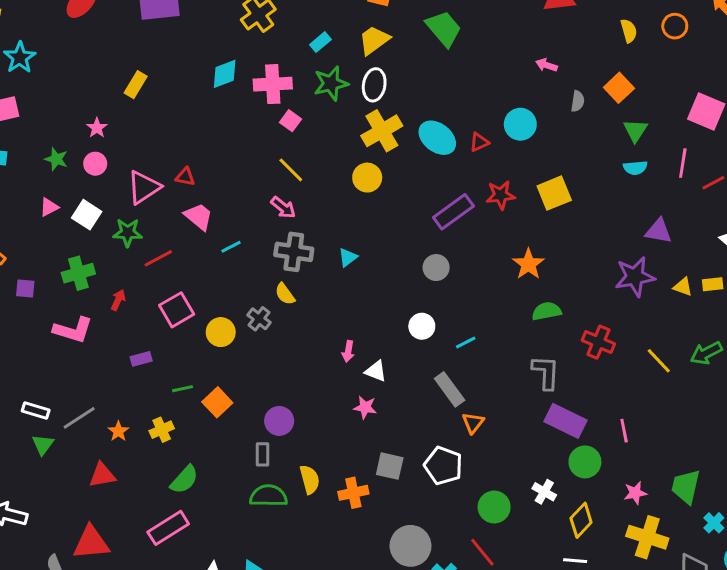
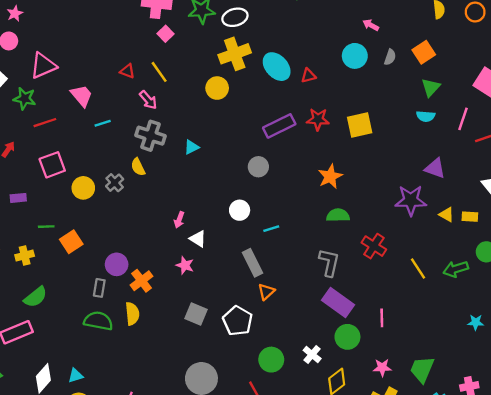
white ellipse: (374, 85) -> (235, 17), turned 55
cyan circle: (520, 124) -> (355, 56), moved
red triangle: (185, 177) -> (127, 71), moved
orange cross: (353, 493) -> (142, 281), moved, turned -35

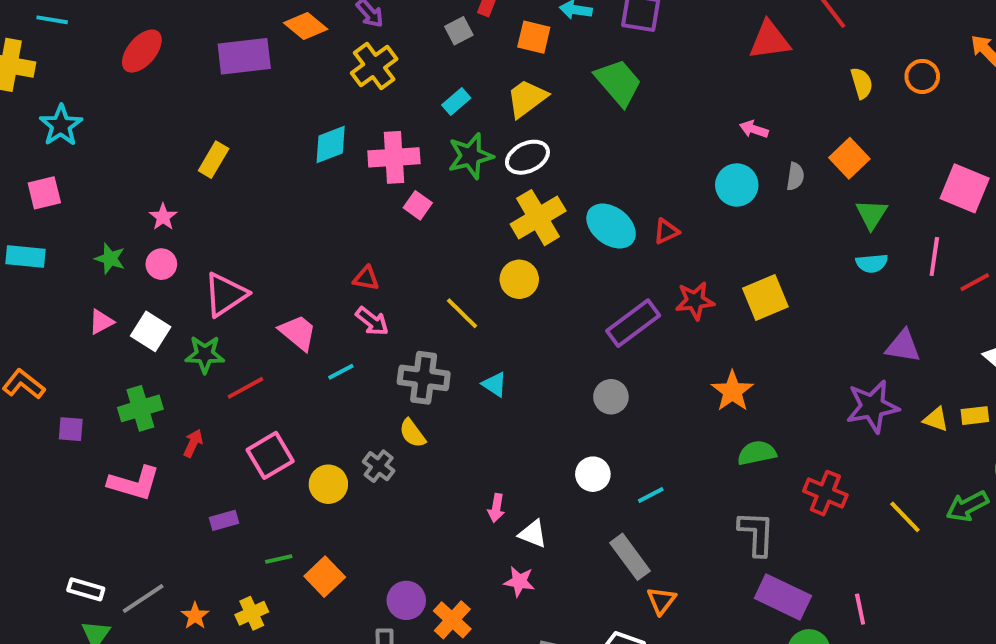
yellow line: (159, 72) -> (462, 313), moved
pink arrow: (148, 100) -> (372, 321), moved
cyan triangle: (191, 147) -> (495, 384), turned -49

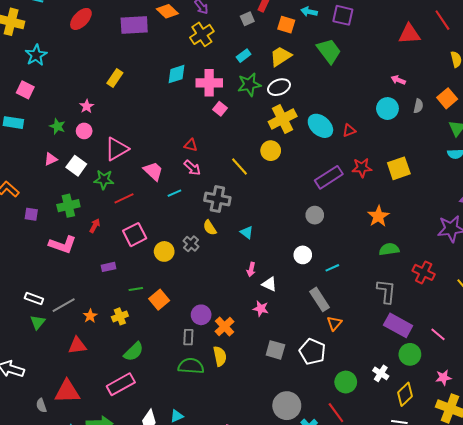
pink square: (44, 193) -> (25, 90), turned 36
cyan triangle: (495, 384) -> (247, 232), moved
pink line: (860, 609) -> (438, 334), turned -42

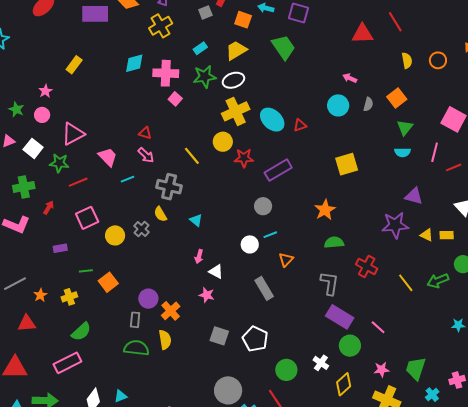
red star: (362, 168) -> (244, 158), moved
cyan line: (332, 268) -> (270, 235), moved
orange triangle: (334, 323) -> (286, 260), moved

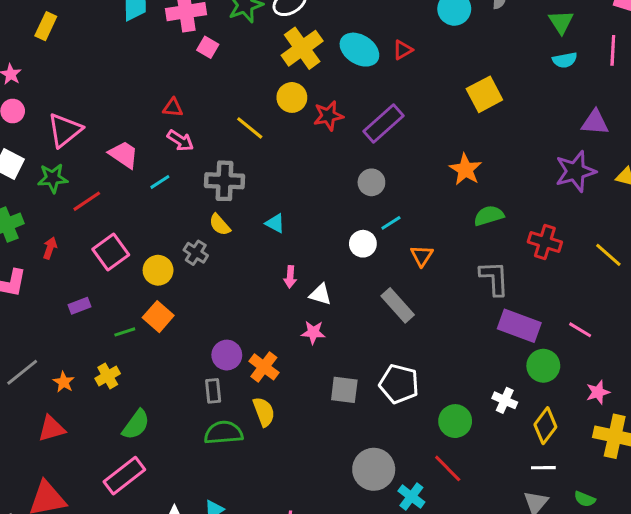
orange square: (108, 282) -> (158, 317), moved

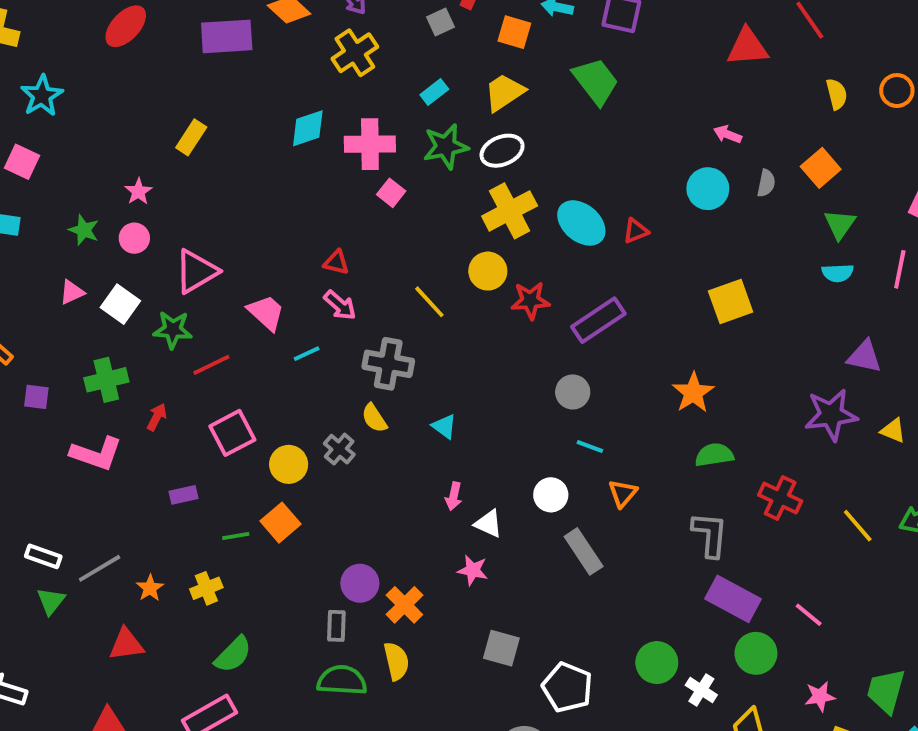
cyan line: (391, 223) -> (590, 446), turned 45
white circle: (363, 244) -> (551, 495), moved
white pentagon: (399, 384) -> (567, 687), moved
green circle: (455, 421) -> (657, 663), moved

